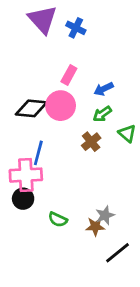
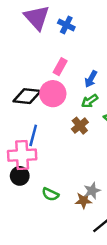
blue arrow: (104, 89) -> (91, 79), turned -35

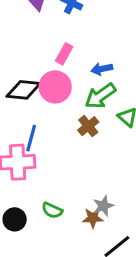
blue arrow: (91, 79) -> (102, 69), turned 49
green arrow: (90, 101) -> (100, 96), size x1.5
black circle: (20, 176) -> (15, 219), moved

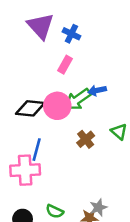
pink rectangle: (64, 54) -> (65, 65), moved
green arrow: (100, 96) -> (78, 99), moved

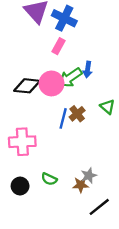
blue cross: (71, 34) -> (64, 18), size x1.5
blue arrow: (97, 90) -> (88, 69), turned -70
blue line: (37, 150) -> (63, 118), moved

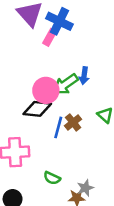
pink rectangle: (58, 46) -> (50, 37), moved
black diamond: (27, 86) -> (37, 109), moved
green semicircle: (49, 179) -> (52, 178), moved

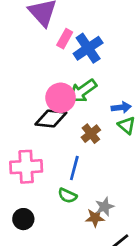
blue cross: (59, 21) -> (88, 48), moved, turned 30
blue arrow: (84, 76) -> (121, 107), moved, turned -105
blue line: (58, 127) -> (74, 168), moved

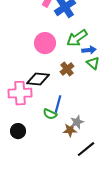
green arrow: (83, 91) -> (77, 38), moved
black diamond: (51, 118) -> (38, 79), moved
blue line: (74, 168) -> (58, 104), moved

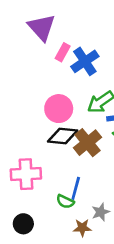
brown cross: (67, 69) -> (87, 143), size x1.5
black diamond: (38, 79) -> (63, 136), moved
brown star: (70, 130) -> (82, 228), moved

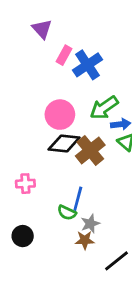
purple triangle: (42, 27) -> (42, 29), size x0.7
pink cross: (26, 174) -> (25, 184), size x0.6
gray star: (101, 212) -> (90, 224), moved

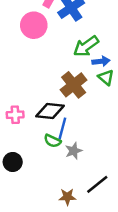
pink circle: (60, 115) -> (34, 25), moved
black diamond: (64, 144) -> (50, 111), moved
brown star: (85, 240) -> (67, 197), moved

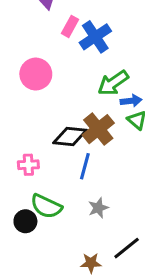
pink circle: (34, 25) -> (36, 74), moved
black diamond: (50, 111) -> (70, 136), moved
blue line: (62, 128) -> (85, 166), moved
green semicircle: (52, 141) -> (46, 206), moved, size x1.5

